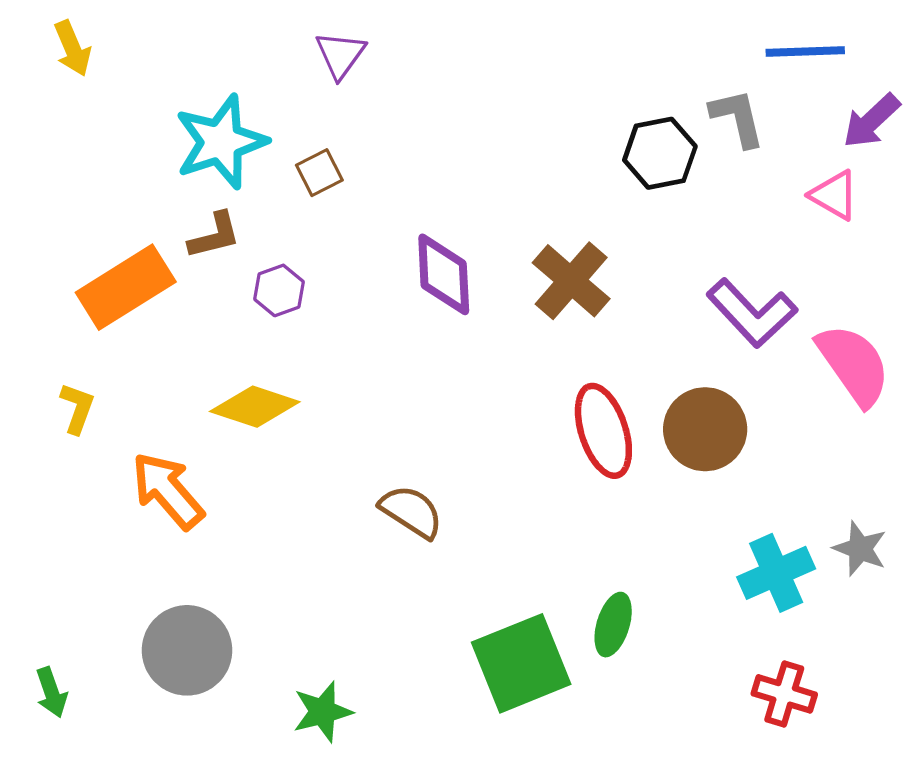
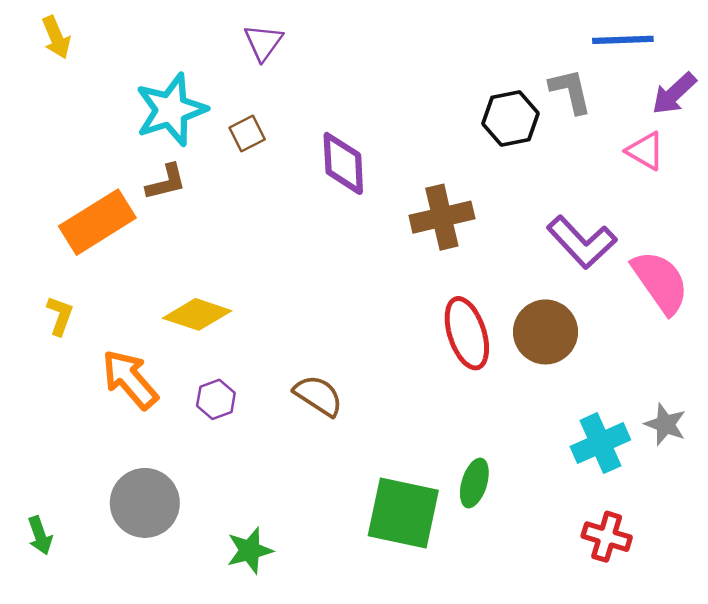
purple diamond: (444, 274) -> (343, 163), moved
brown cross: (571, 281) -> (442, 217), turned 36
purple hexagon: (279, 290) -> (216, 399), moved
green square: (521, 663) -> (403, 513), turned 34

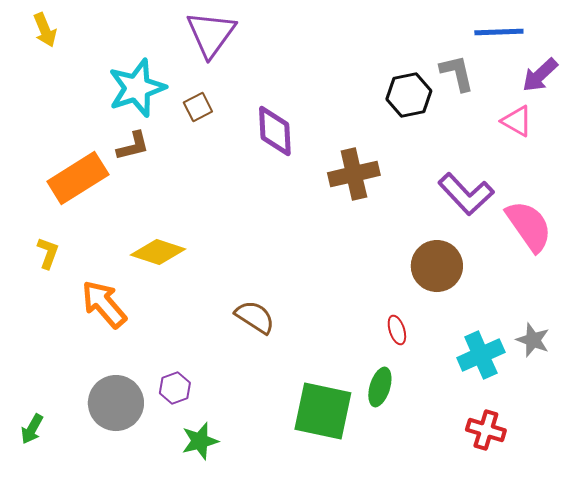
purple triangle: (263, 42) -> (211, 34), size x1.6
red ellipse: (467, 333) -> (397, 330), moved, size x0.5
purple hexagon: (216, 399) -> (175, 388), moved
green arrow: (40, 535) -> (32, 429), turned 48

